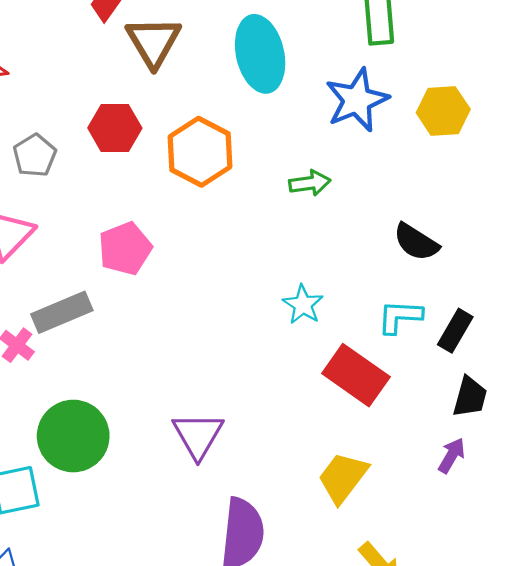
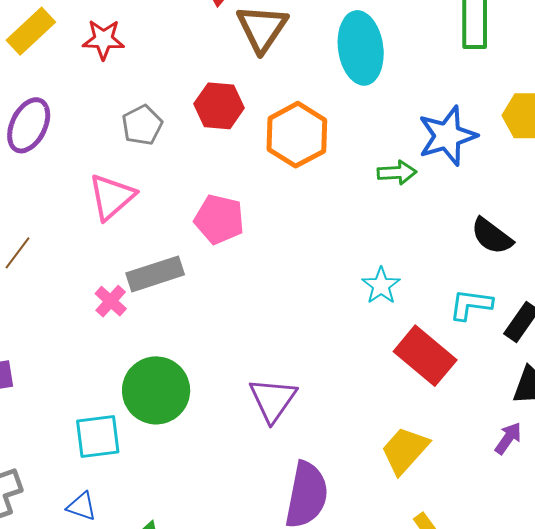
blue star: (357, 100) -> (447, 136), moved
pink pentagon: (125, 249) -> (219, 219), turned 30

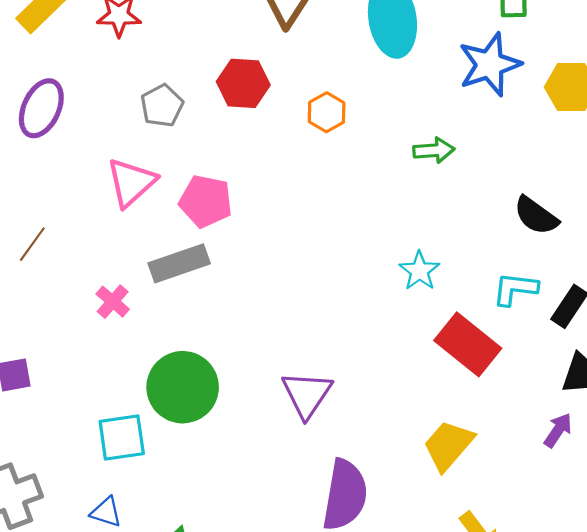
orange hexagon: (297, 135) -> (327, 112), size x0.6
blue star: (447, 136) -> (490, 65), moved
pink pentagon: (219, 219) -> (206, 201), moved
pink cross: (111, 301) -> (113, 302), moved

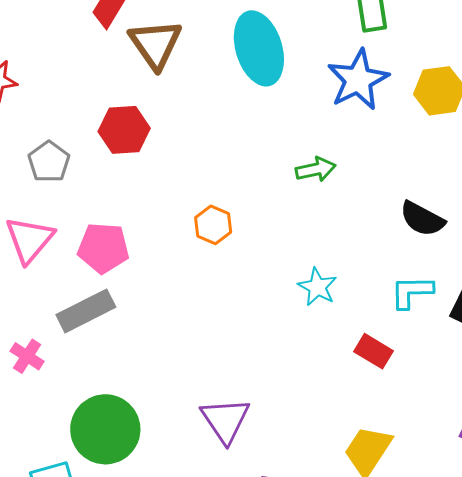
orange hexagon: (327, 112) -> (213, 225), moved
red rectangle: (468, 344) -> (373, 351), size x0.6

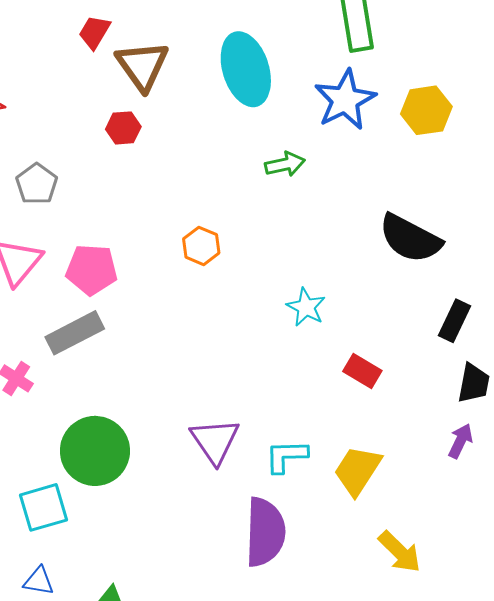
red hexagon: (124, 130) -> (123, 128), moved, size x0.7
green arrow: (316, 169) -> (285, 164), moved
black semicircle: (422, 219) -> (410, 238), size x1.4
cyan L-shape: (412, 292) -> (286, 456), moved

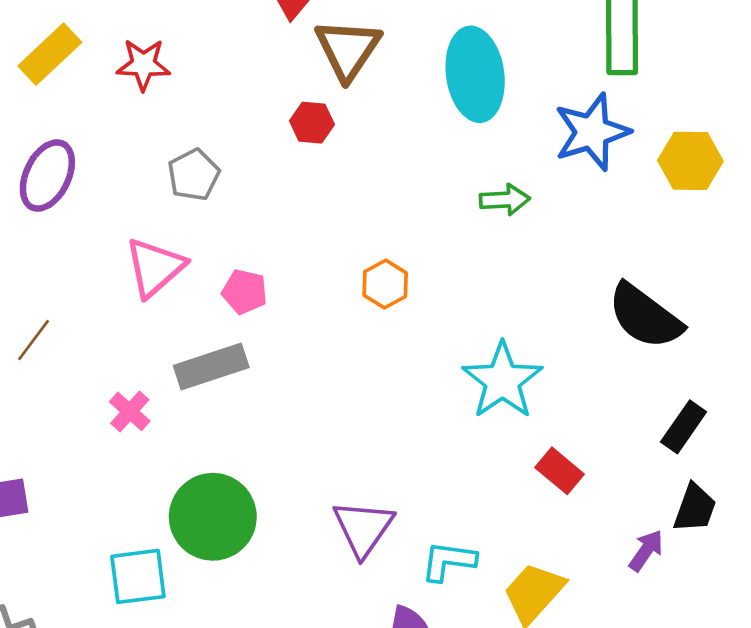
pink pentagon: (92, 270) -> (245, 292), size x0.7
cyan star: (306, 307) -> (502, 381), size x1.6
purple arrow: (460, 441) -> (646, 551), moved

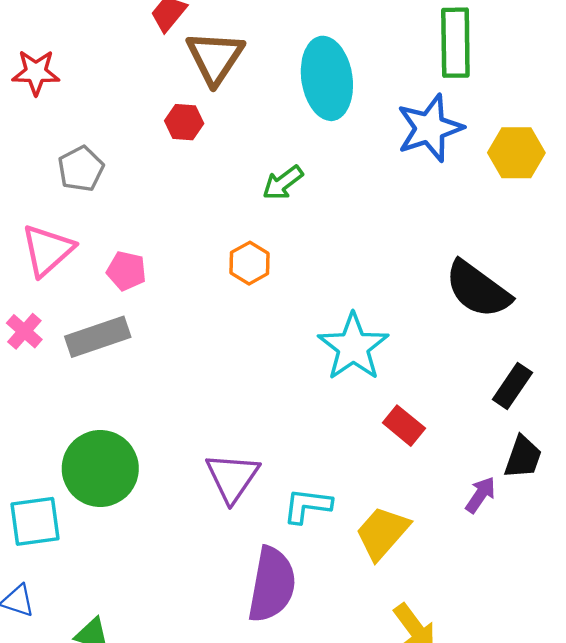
green arrow: (505, 200) -> (283, 183), moved, turned 147
pink cross: (130, 411) -> (24, 331), moved

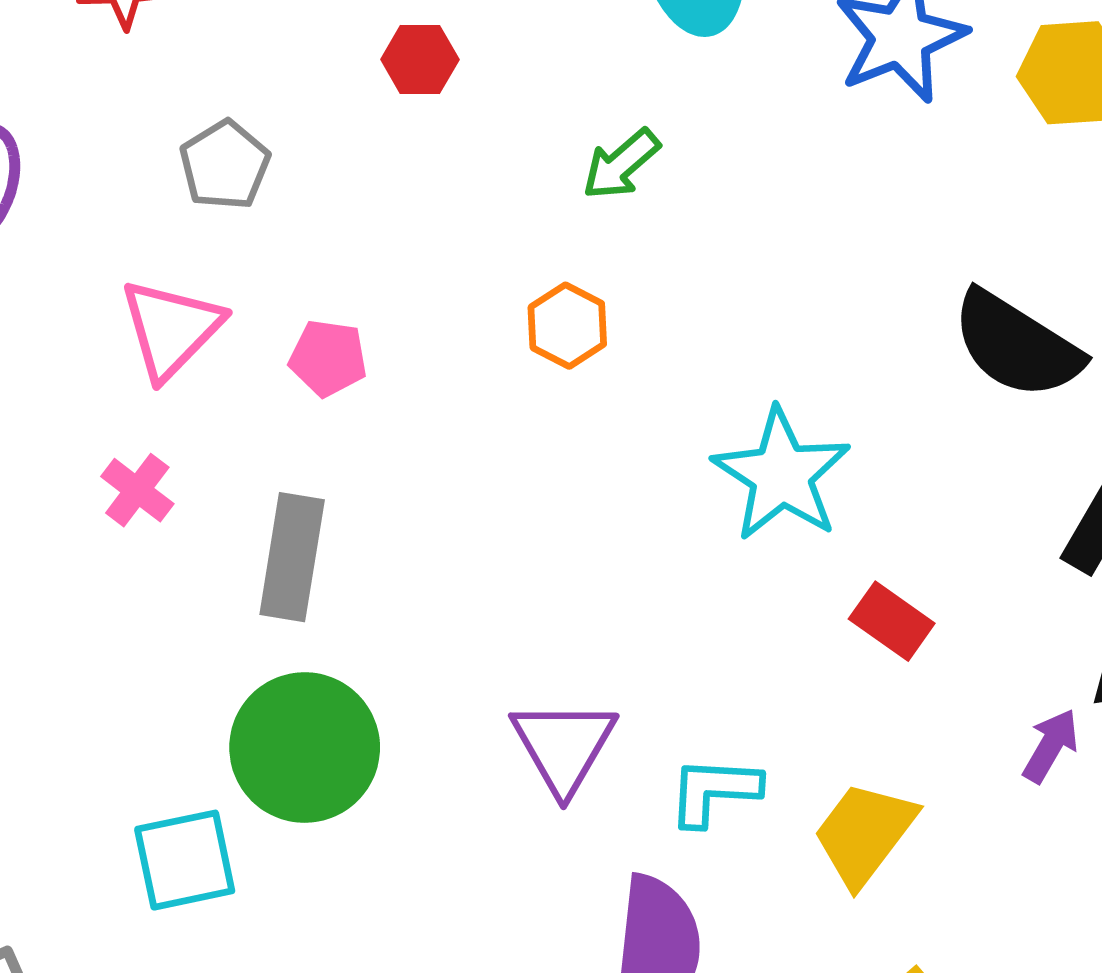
gray rectangle: (98, 337) -> (292, 557), moved, turned -58

